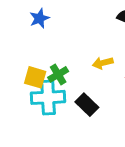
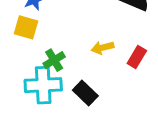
yellow square: (35, 77) -> (26, 27), moved

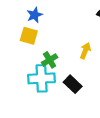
yellow arrow: (103, 48) -> (85, 51), turned 126

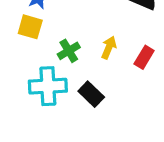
green cross: (50, 60) -> (69, 51), moved

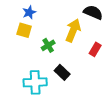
yellow arrow: (109, 48) -> (73, 30), moved, size x1.6
cyan cross: (48, 86) -> (35, 82), moved

